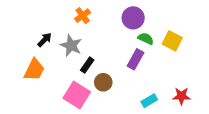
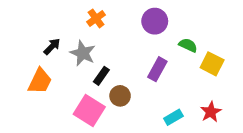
green semicircle: (146, 39) -> (188, 45), moved
yellow square: (172, 41) -> (212, 64), moved
red star: (181, 96) -> (211, 112), turned -30

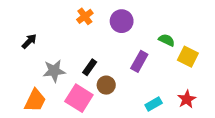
purple circle: (155, 21) -> (122, 21), moved
black arrow: (52, 46) -> (29, 41), moved
gray star: (83, 53) -> (54, 71), moved, turned -30
orange trapezoid: (40, 81) -> (35, 100), moved

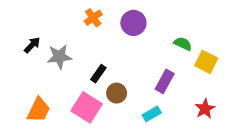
purple rectangle: (139, 61) -> (165, 81), moved
gray star: (54, 71) -> (59, 57), moved
cyan rectangle: (154, 104) -> (152, 114), moved

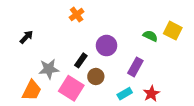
purple circle: (133, 23) -> (107, 46), moved
gray star: (59, 57) -> (49, 69), moved
yellow square: (206, 62) -> (173, 31), moved
red star: (205, 109) -> (151, 94), moved

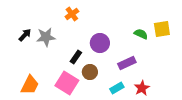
yellow square: (173, 31) -> (162, 29), turned -36
purple rectangle: (135, 67) -> (127, 63), turned 36
gray star: (49, 69) -> (46, 37), moved

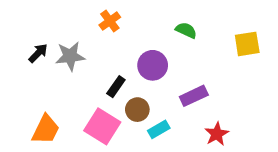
green semicircle: (141, 34) -> (186, 30), moved
cyan rectangle: (117, 88) -> (159, 129), moved

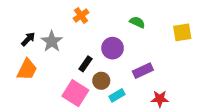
gray star: (70, 56) -> (52, 41), turned -30
orange trapezoid: (46, 129) -> (27, 70), moved
red star: (217, 134) -> (160, 99), turned 30

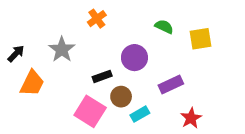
yellow square: (182, 32) -> (200, 39), moved
black arrow: (28, 39) -> (16, 54), moved
black rectangle: (86, 64) -> (102, 76), turned 35
red star: (160, 99) -> (191, 118), turned -30

